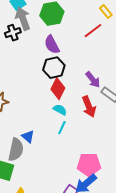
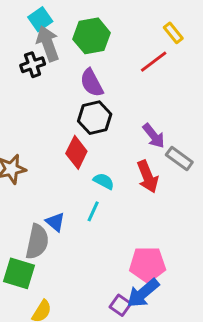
red diamond: (58, 89) -> (76, 152), moved
cyan line: (62, 128) -> (93, 211), moved

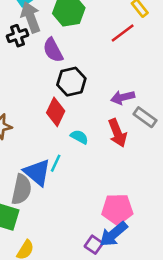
purple semicircle: (92, 83) -> (53, 50), moved
purple arrow: (154, 136) -> (123, 97), turned 115
cyan line: (93, 211) -> (56, 163), moved
blue triangle: (55, 222) -> (37, 172), size x1.6

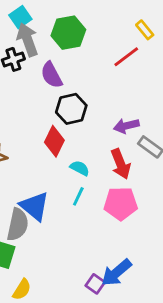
cyan line: (56, 163) -> (78, 196), moved
pink pentagon: (117, 209) -> (121, 203), moved

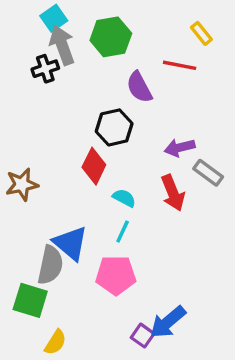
red line: (126, 57) -> (180, 65), turned 48
purple semicircle: (51, 75) -> (139, 87), moved
pink pentagon: (121, 203) -> (116, 275), moved

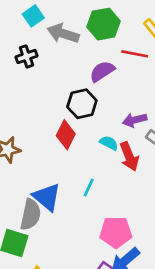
green hexagon: (111, 37) -> (104, 24), moved
gray arrow: (62, 45) -> (63, 33), moved, turned -52
purple semicircle: (139, 87) -> (102, 71), turned 85
cyan semicircle: (124, 198) -> (109, 143), moved
pink pentagon: (116, 275) -> (116, 232), moved

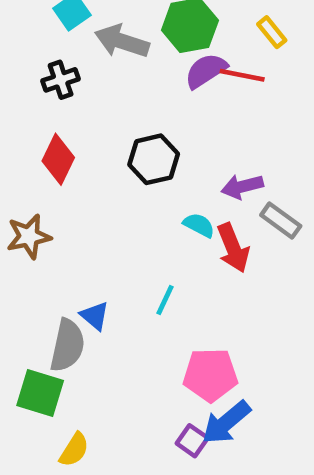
purple semicircle: (102, 71) -> (206, 71), moved
red diamond: (66, 135) -> (58, 159), moved
blue triangle: (47, 197) -> (95, 316), size x0.6

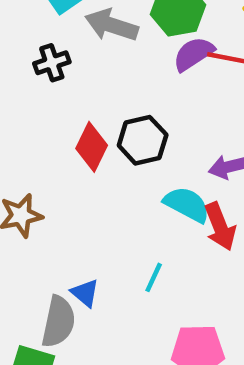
red diamond: (58, 159) -> (92, 147), moved
cyan semicircle: (199, 225) -> (187, 204), size x1.5

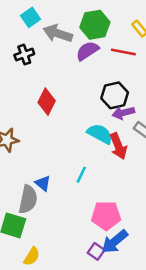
purple semicircle: (193, 54) -> (87, 51), moved
black hexagon: (143, 140) -> (115, 95), moved

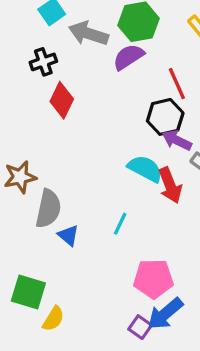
red line: (123, 52) -> (177, 84), moved, turned 55
red diamond: (47, 102) -> (62, 100), moved
purple arrow: (123, 113) -> (177, 140), turned 40
gray semicircle: (28, 199) -> (48, 209), moved
yellow semicircle: (32, 256) -> (53, 319), moved

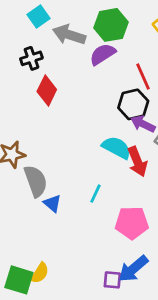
gray semicircle: (48, 209) -> (36, 181), turned -32
pink pentagon: (153, 279) -> (132, 223), moved
green square: (28, 292) -> (19, 280), moved
purple square: (140, 327) -> (112, 280), turned -30

